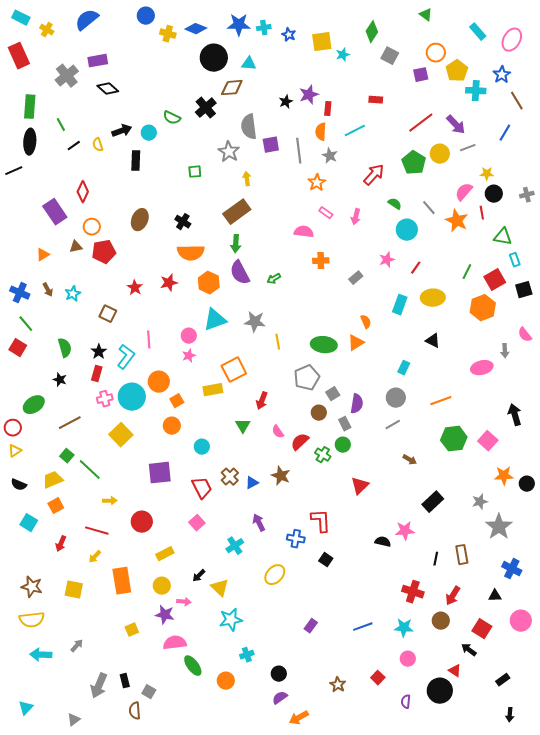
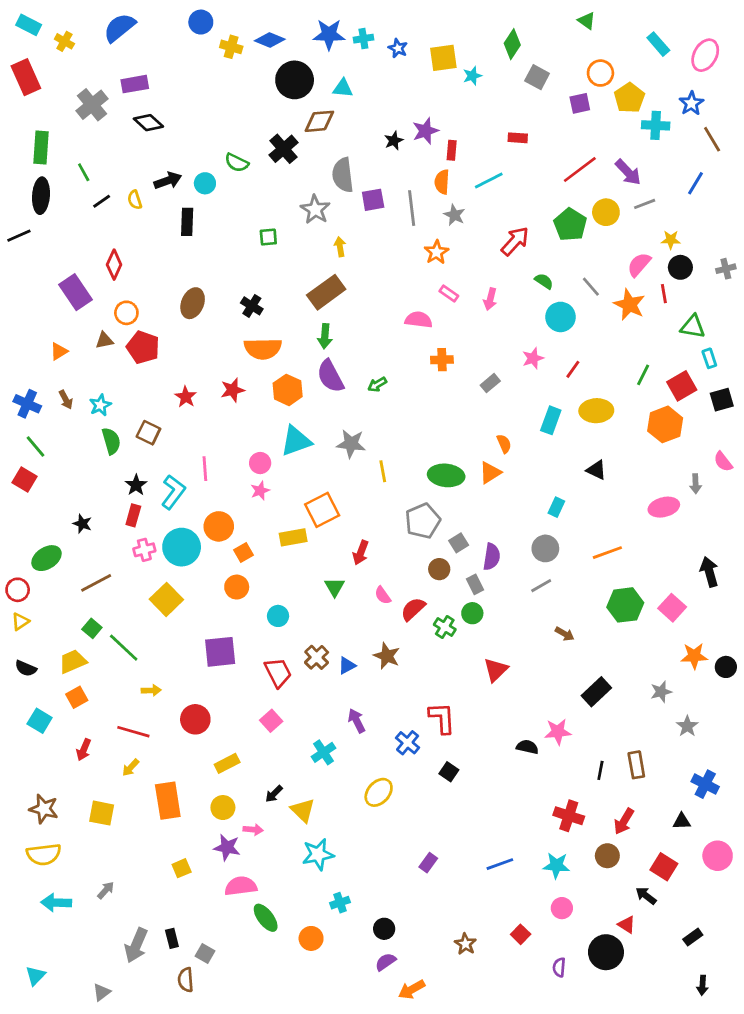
red pentagon: (104, 252) -> (143, 347), turned 30
green semicircle: (65, 348) -> (111, 441), moved
gray star: (499, 527) -> (687, 726), size x0.6
blue cross: (296, 539) -> (408, 743), turned 30

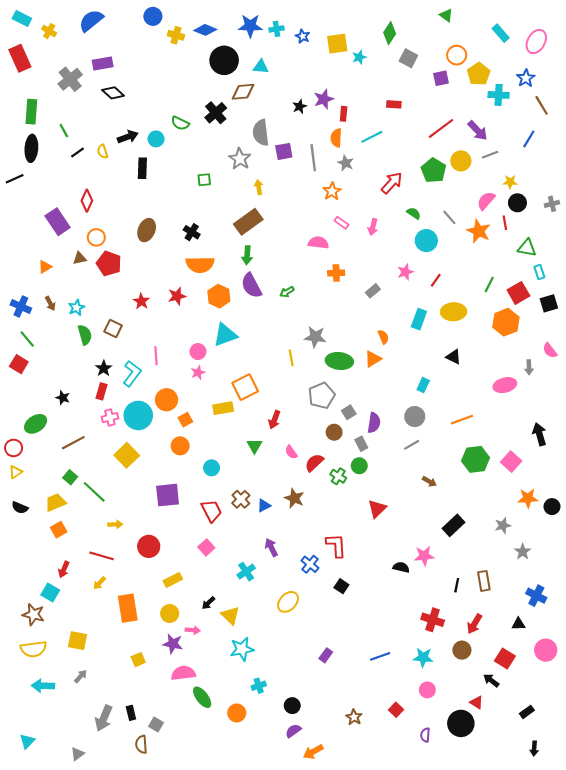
gray star: (351, 444) -> (315, 337), moved
cyan square: (40, 721) -> (50, 592), moved
yellow square: (102, 813) -> (77, 641), moved

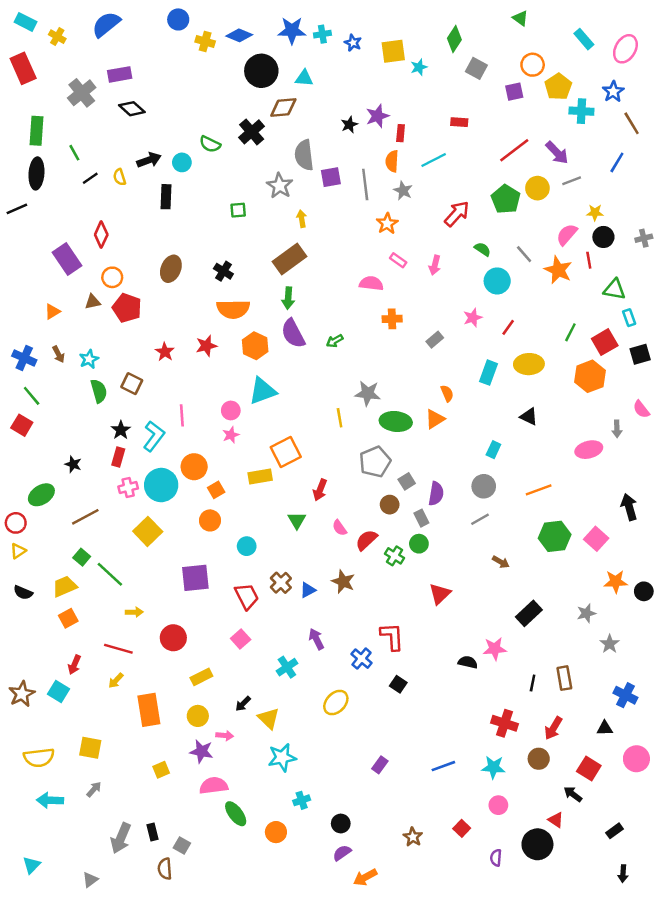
brown star: (33, 614) -> (22, 694), moved, turned 30

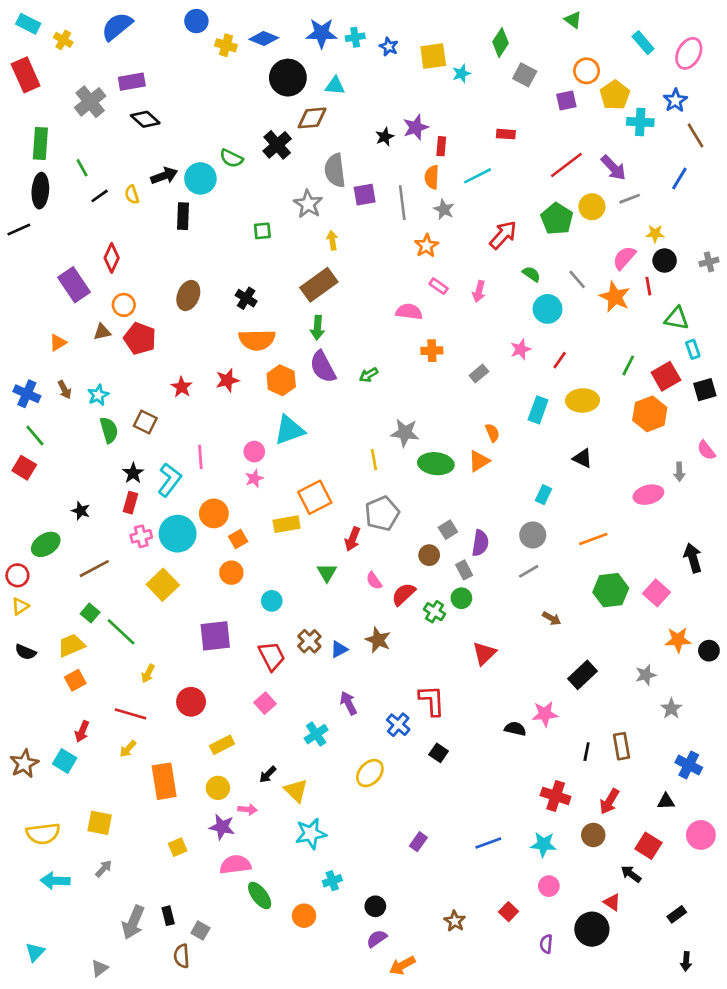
cyan circle: (182, 162) -> (200, 178), size x1.5
gray pentagon: (375, 462) -> (382, 513), moved
yellow arrow: (134, 612) -> (148, 674), turned 119

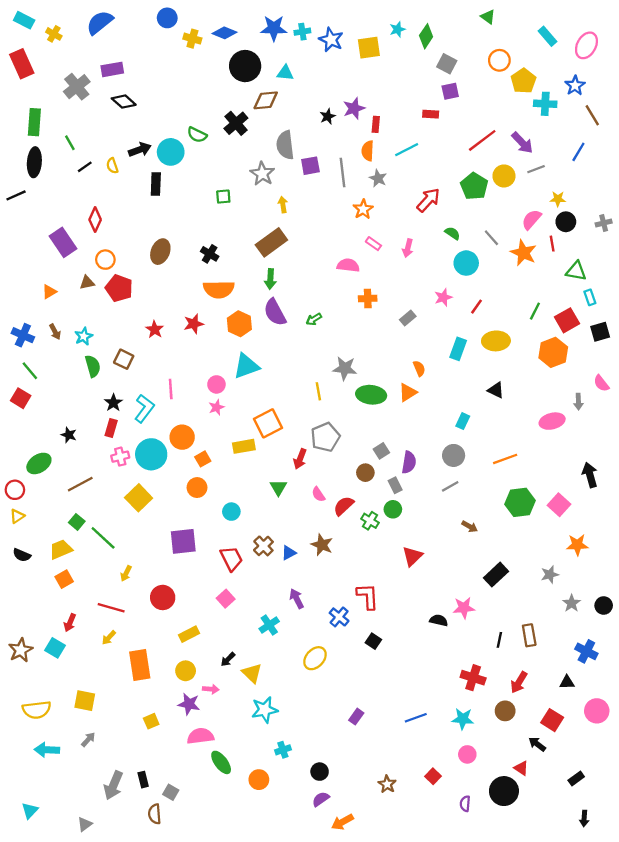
blue star: (389, 47) -> (331, 40), size x1.5
cyan star: (461, 74) -> (397, 29), moved
purple square: (566, 100) -> (450, 91), moved
black circle: (709, 651) -> (604, 606), moved

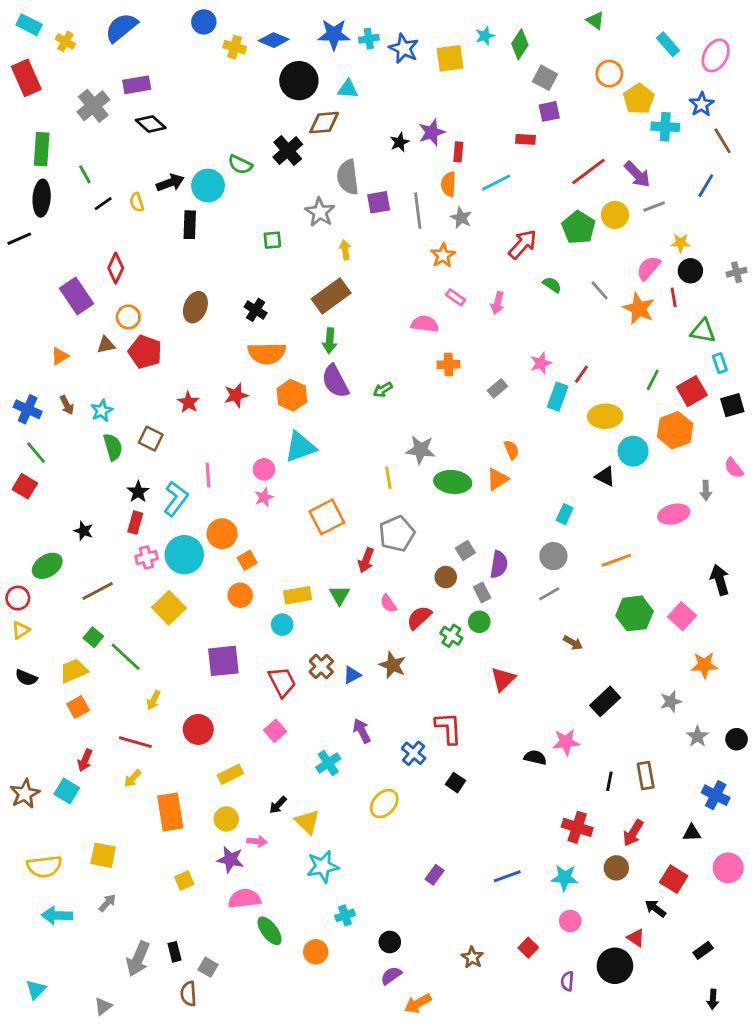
cyan circle: (466, 263) -> (633, 451), moved
cyan rectangle: (458, 349) -> (558, 397), moved
yellow rectangle: (244, 446) -> (298, 595), moved

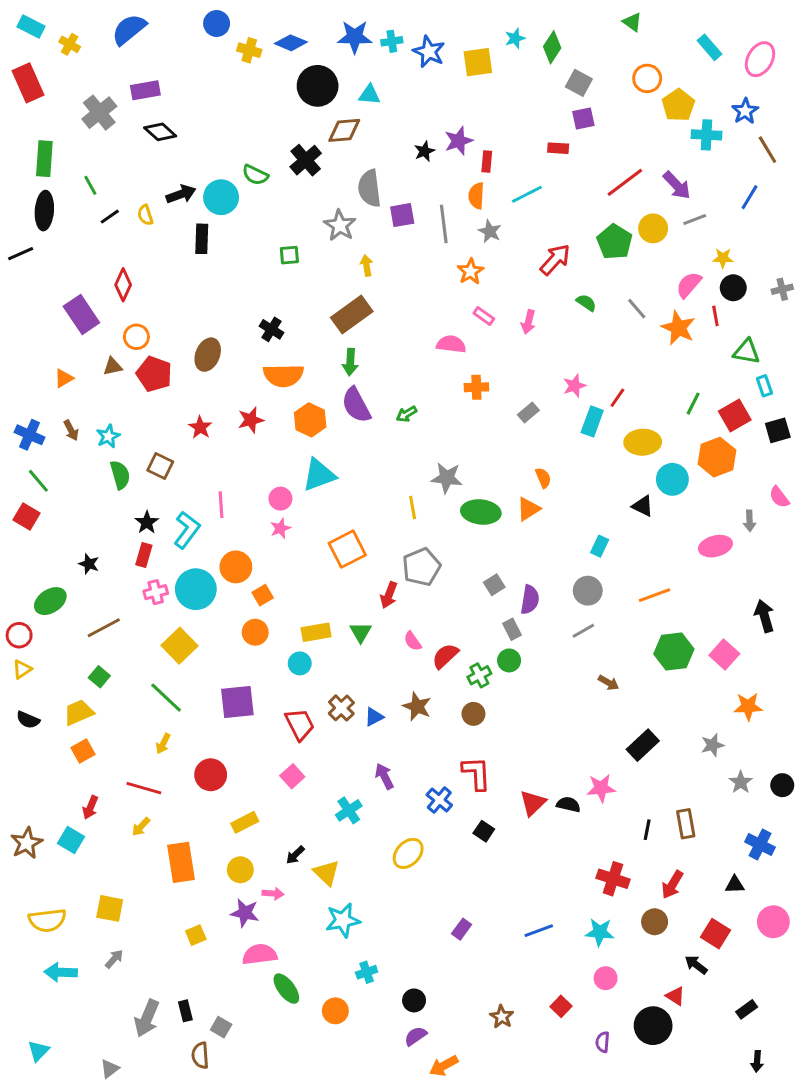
brown ellipse: (195, 307) -> (208, 355), moved
brown circle: (446, 577) -> (473, 714), moved
green cross: (451, 636) -> (479, 675), turned 30
green line: (126, 657) -> (166, 698), moved
red triangle: (503, 679) -> (533, 803), moved

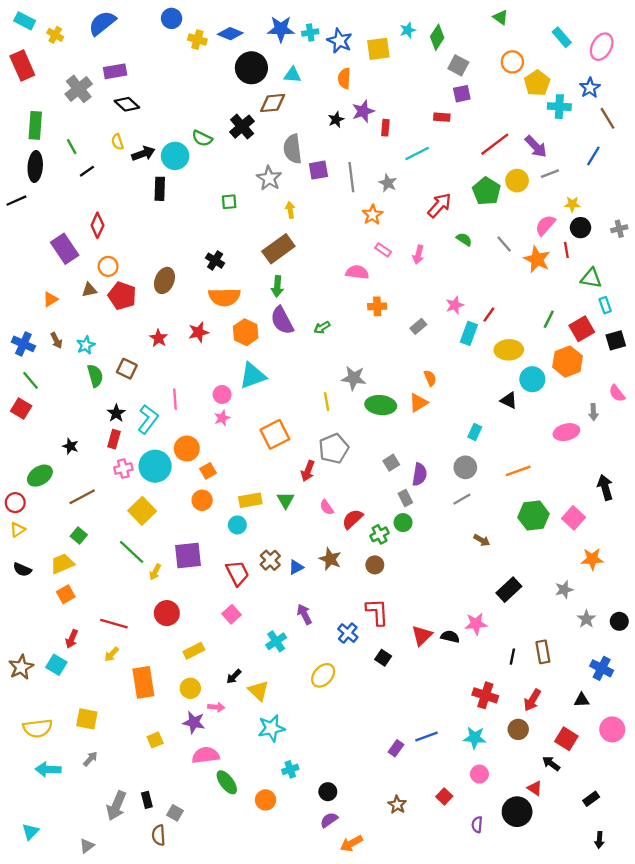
orange semicircle: (476, 196) -> (344, 78), moved
yellow semicircle: (145, 215) -> (117, 142), moved
yellow arrow: (163, 744) -> (155, 572), moved
purple rectangle: (462, 929) -> (396, 748), moved

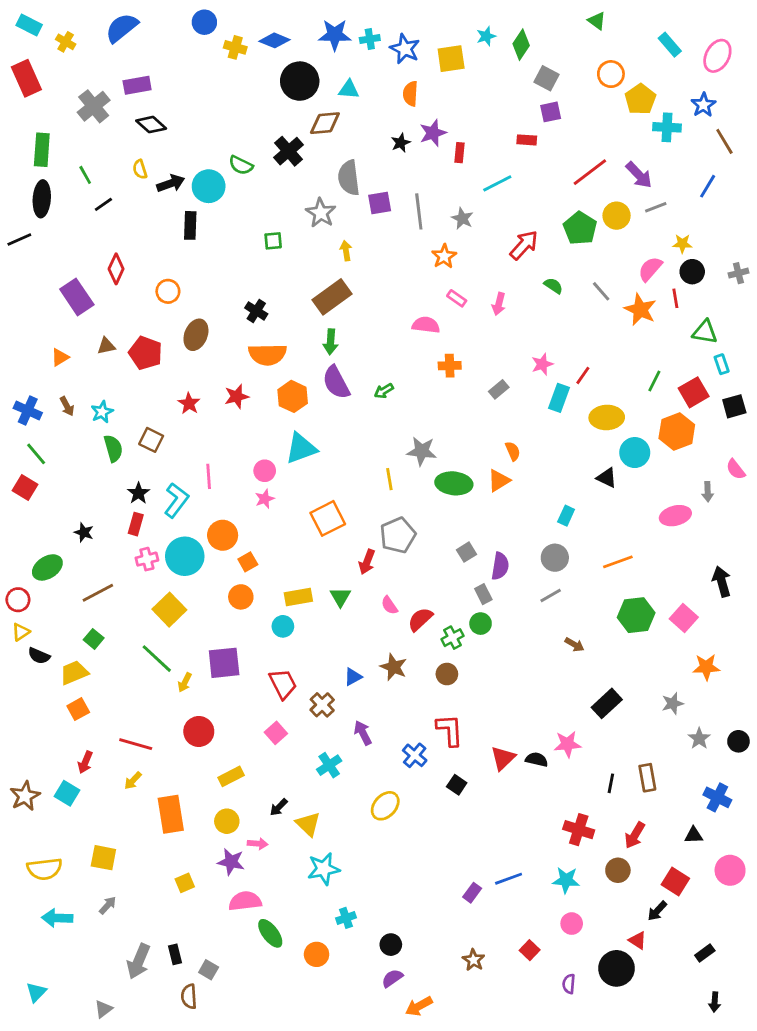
orange circle: (108, 266) -> (168, 291), moved
brown cross: (270, 560) -> (322, 705), moved
black semicircle: (22, 570) -> (39, 656), moved
black arrow: (551, 764) -> (657, 911), turned -84

